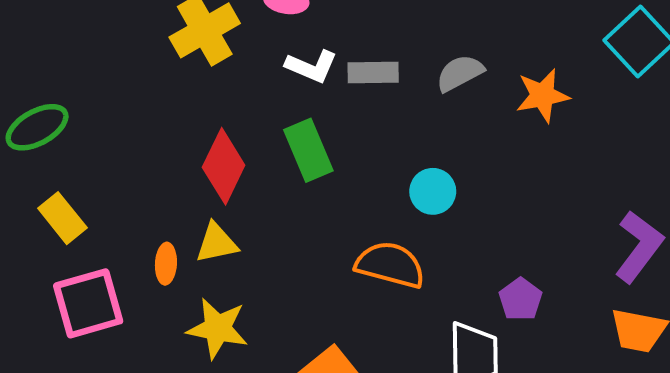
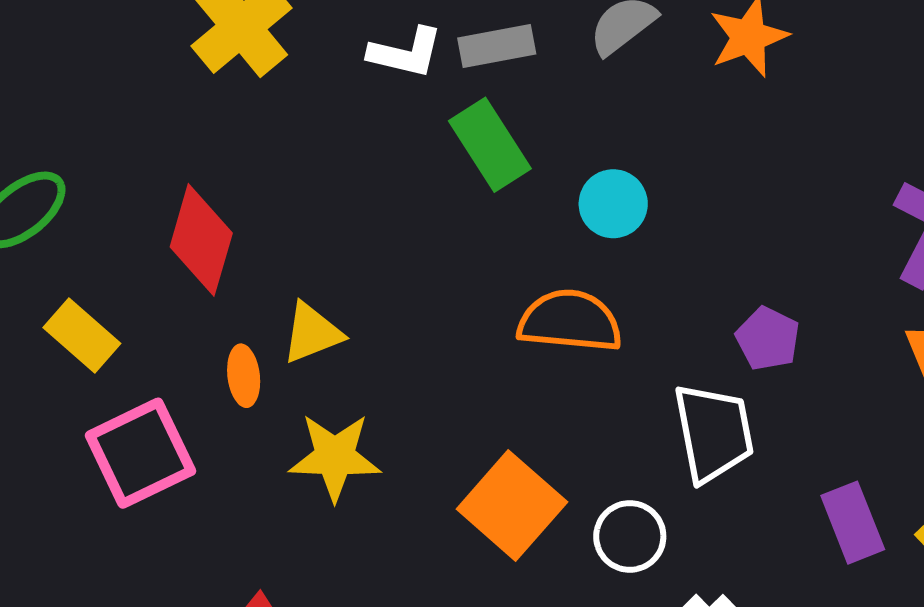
green rectangle: (308, 150) -> (490, 145), moved
red diamond: (224, 166) -> (201, 240), moved

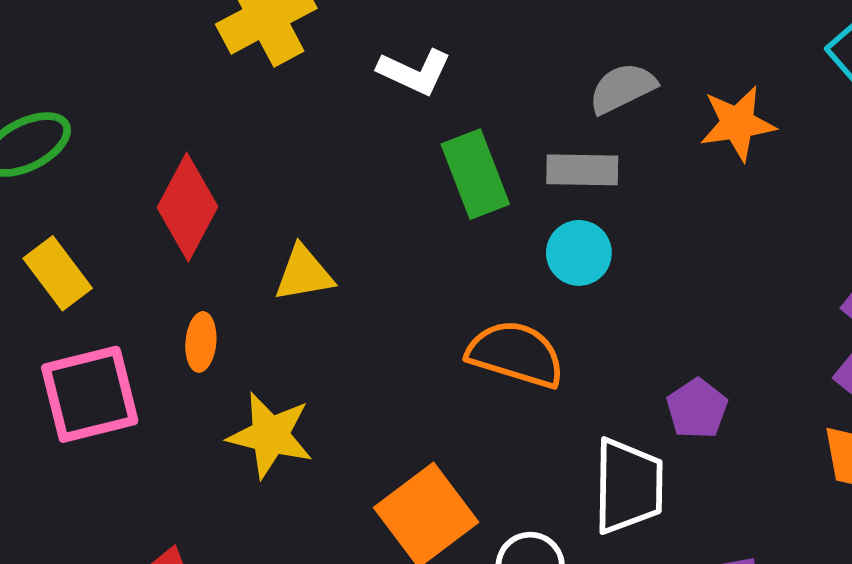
gray rectangle: (497, 46) -> (582, 170), moved
yellow triangle: (312, 333) -> (304, 273), moved

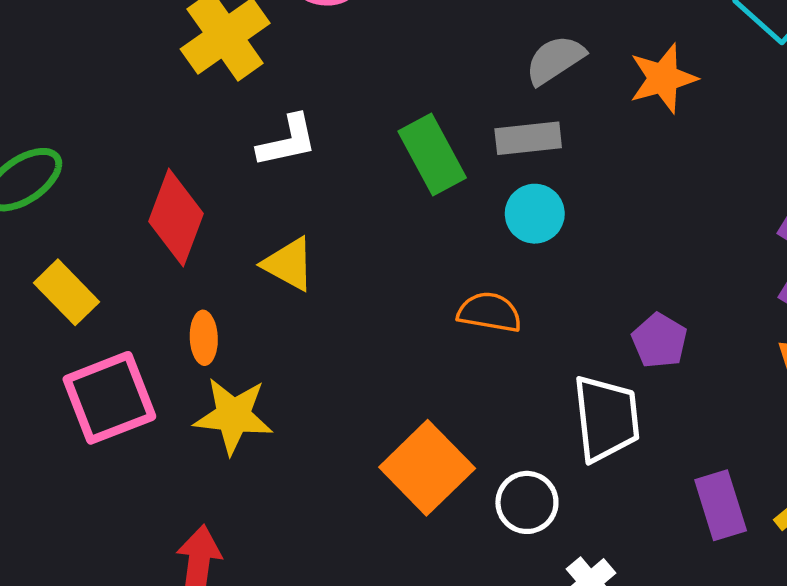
white L-shape: (414, 72) -> (287, 141), moved, turned -30
yellow triangle: (304, 273) -> (289, 264), turned 46
orange semicircle: (516, 354) -> (489, 312), size x0.7
yellow star: (270, 435) -> (233, 416), moved

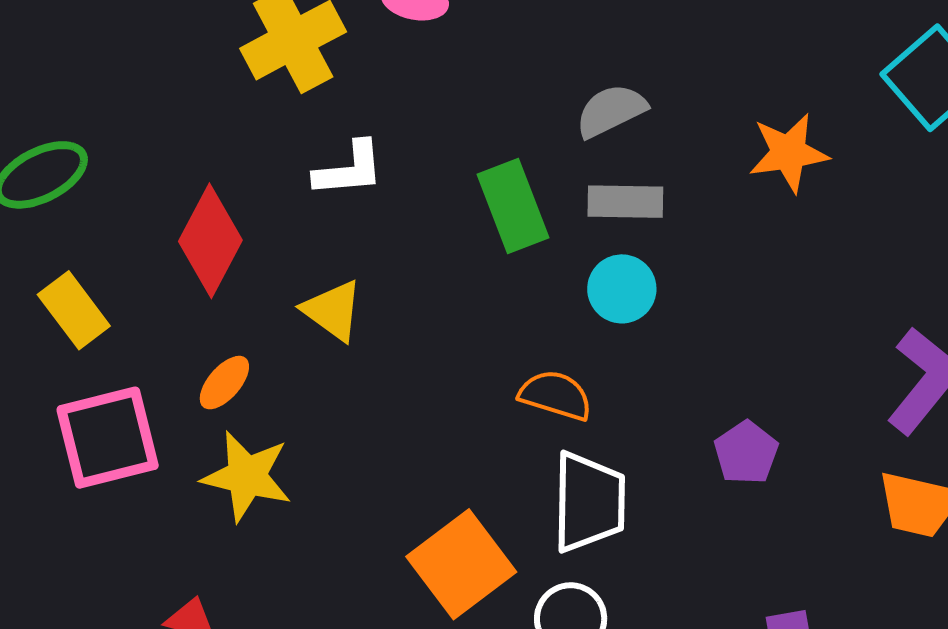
gray semicircle: (555, 60) -> (611, 111), moved
orange ellipse: (204, 338) -> (224, 383), turned 36
white trapezoid: (606, 418) -> (589, 502), moved

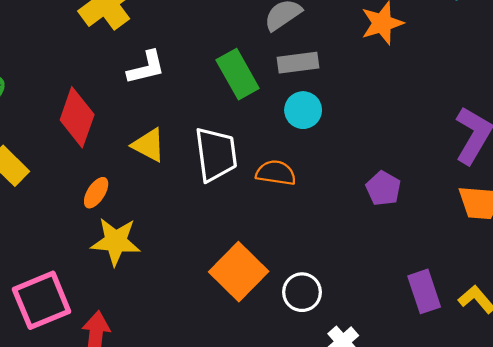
pink square: (108, 438) -> (42, 300), moved
white trapezoid: (589, 502) -> (216, 154), moved

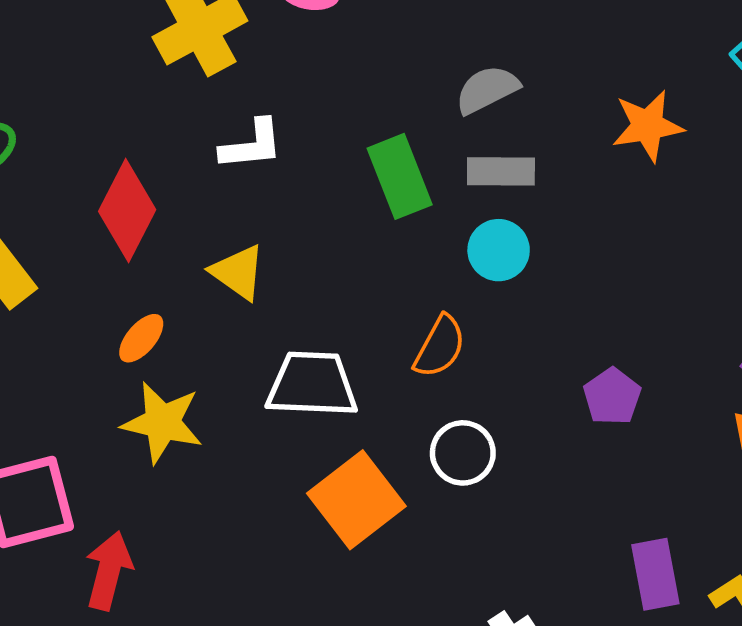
white trapezoid: (216, 154) -> (312, 384), moved, turned -88
orange semicircle: (276, 173) -> (440, 347), turned 102
white circle: (302, 292) -> (463, 453), moved

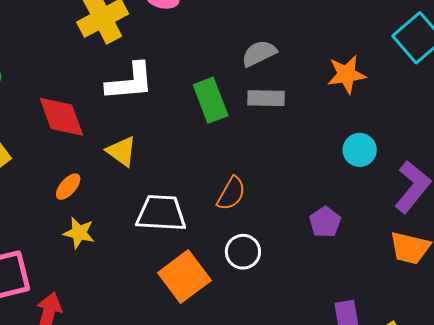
white L-shape: (252, 145) -> (130, 82), size x1.4
red diamond: (127, 211) -> (61, 117), turned -48
cyan circle: (499, 250) -> (360, 150), moved
yellow star: (162, 422) -> (79, 233), size x0.7

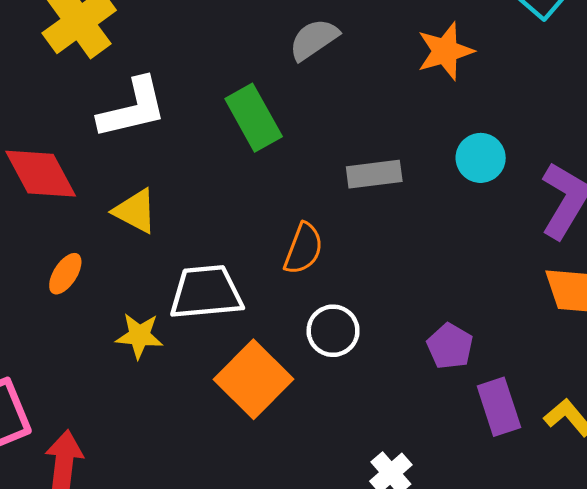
gray rectangle: (266, 98) -> (374, 174), moved
purple pentagon: (325, 222) -> (450, 346), moved
yellow star: (79, 233) -> (139, 336), moved

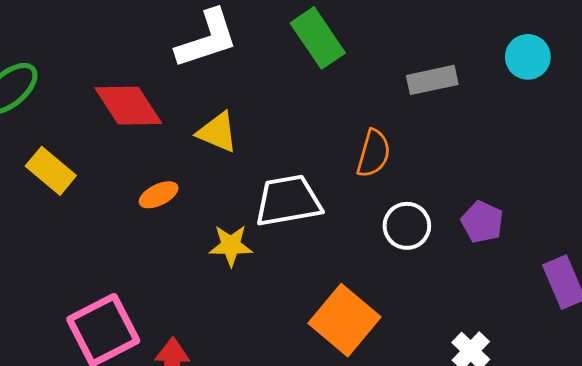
orange ellipse: (65, 274) -> (159, 195), turned 36
purple pentagon: (450, 346) -> (482, 222), moved
orange square: (253, 379) -> (344, 320), moved

